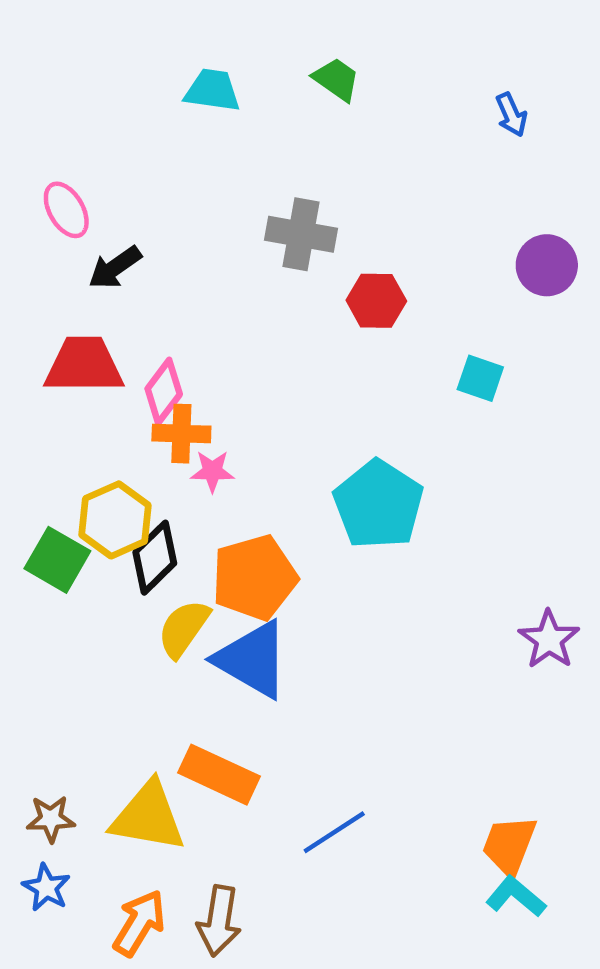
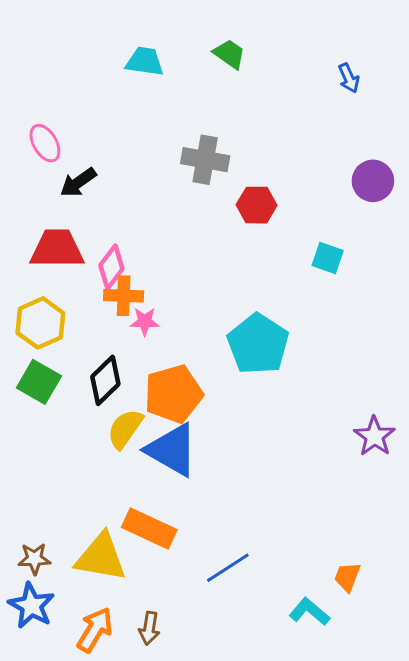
yellow hexagon: (115, 520) -> (40, 323), moved
orange trapezoid: (509, 845) -> (347, 577), size x0.7
blue star: (46, 888) -> (31, 606), size x1.4
cyan L-shape: (516, 896) -> (309, 612), moved
brown arrow: (219, 921) -> (149, 628), size x0.7

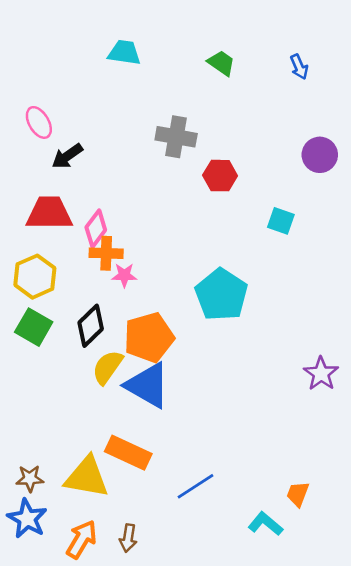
green trapezoid: (229, 54) -> (221, 63), moved

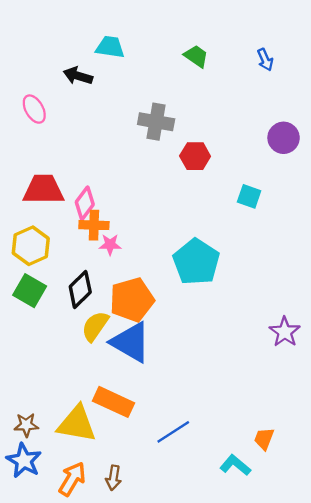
black arrow: (67, 156) -> (78, 76), moved, turned 52

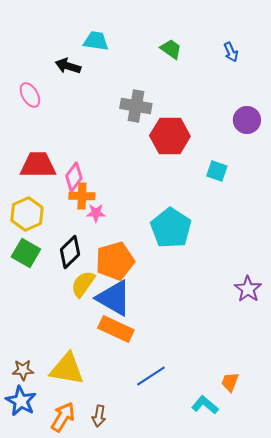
red hexagon: (195, 156) -> (170, 136), size x1.5
orange rectangle: (114, 402) -> (116, 329), moved

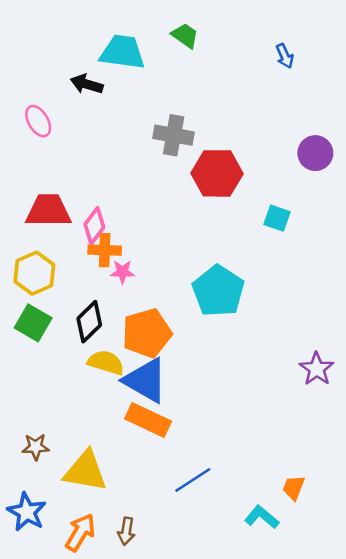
cyan trapezoid: (96, 41) -> (122, 52), size x1.4
green trapezoid: (171, 49) -> (185, 36), moved
blue arrow: (231, 52) -> (285, 56), moved
yellow semicircle: (83, 284) -> (106, 363), turned 72
brown star: (23, 370) -> (36, 447), moved

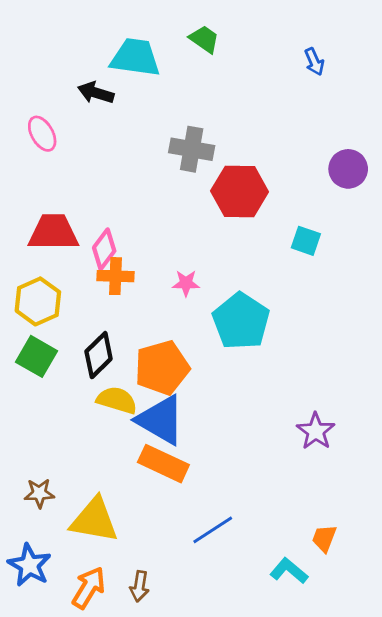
pink star: (122, 272) -> (186, 283), moved
purple star: (317, 369) -> (316, 431), moved

